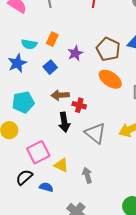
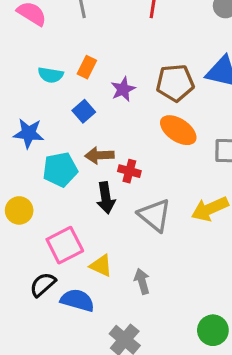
brown pentagon: (108, 49) -> (175, 83), turned -30
blue star: (17, 63) -> (29, 133), moved, turned 30
cyan pentagon: (23, 102) -> (60, 170), moved
blue semicircle: (46, 187) -> (77, 300), size x1.5

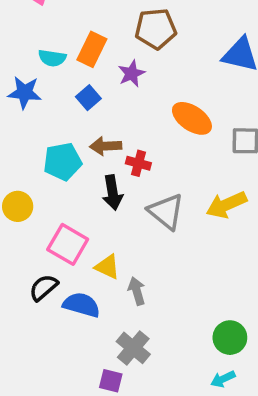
orange rectangle: (87, 67) -> (92, 49), size x1.4
brown pentagon: (175, 83) -> (156, 29), moved
blue star: (29, 133) -> (25, 93), moved
pink square: (65, 245) -> (68, 244), turned -33
gray arrow: (142, 281) -> (137, 291), moved

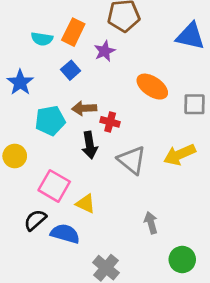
blue star: (25, 93) -> (20, 82), moved, turned 30
gray arrow: (137, 291) -> (151, 223), moved

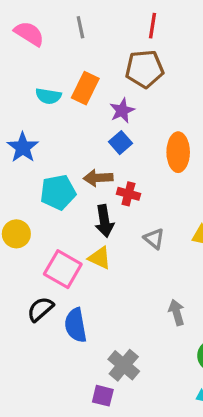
blue square: (71, 70) -> (120, 143), moved
orange ellipse: (152, 87) -> (178, 152), turned 56
gray triangle: (132, 160) -> (154, 239), size x0.6
yellow triangle: (86, 204) -> (100, 258), moved
blue semicircle: (65, 234) -> (76, 325), turned -116

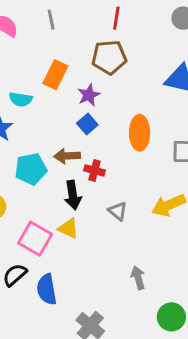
cyan semicircle: (48, 96) -> (21, 99), moved

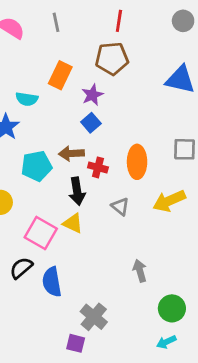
orange ellipse: (140, 133) -> (137, 162), moved

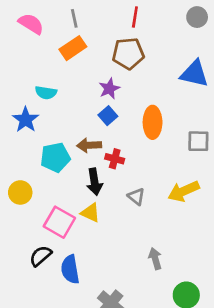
orange rectangle: (60, 75) -> (73, 48), moved, turned 30
orange ellipse: (137, 162) -> (153, 122), moved

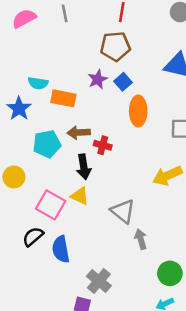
pink semicircle: (31, 24) -> (24, 18), turned -60
orange rectangle: (73, 48) -> (63, 98), moved, turned 45
blue square: (108, 116) -> (123, 82), moved
gray triangle: (136, 197) -> (123, 211), moved, size x1.5

